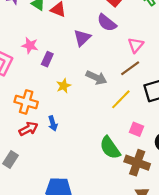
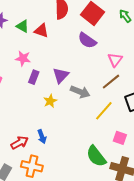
purple triangle: (82, 38) -> (61, 75), moved
pink star: (30, 45) -> (23, 58), moved
orange cross: (26, 102) -> (32, 166), moved

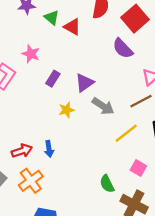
pink star: (23, 58) -> (31, 54), moved
green semicircle: (96, 156) -> (107, 184), size x0.7
orange cross: (32, 166) -> (31, 181), turned 30

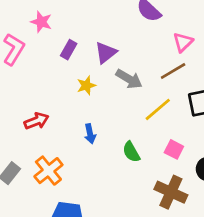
blue arrow: (49, 149) -> (90, 134), moved
red arrow: (22, 151) -> (36, 121), moved
green semicircle: (107, 184) -> (131, 152), moved

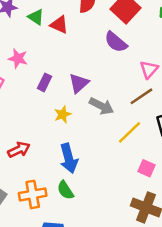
blue arrow: (90, 134) -> (69, 158), size x1.6
green semicircle: (131, 152) -> (65, 190), moved
orange cross: (48, 171) -> (33, 194), turned 32

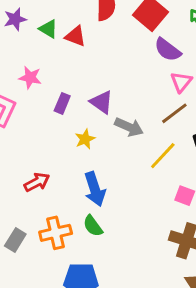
purple semicircle: (116, 42) -> (168, 50), moved
purple triangle: (79, 83) -> (102, 102), turned -40

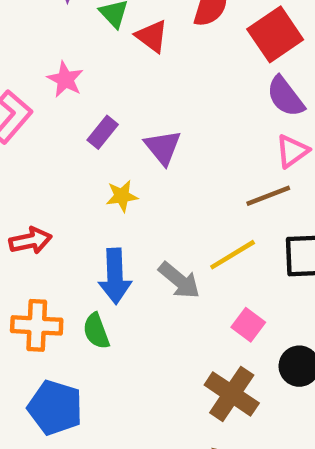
gray arrow: (129, 127) -> (179, 280), moved

